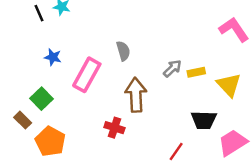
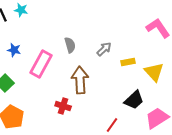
gray arrow: (172, 68) -> (104, 49), moved
black trapezoid: (204, 120) -> (134, 100), turned -45

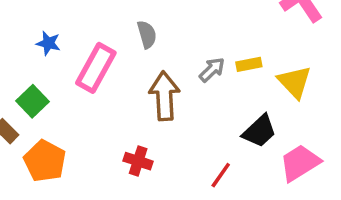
gray arrow: (104, 49) -> (212, 70), moved
red cross: (63, 106) -> (138, 161), moved

